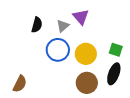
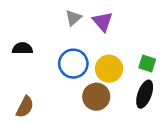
black semicircle: (37, 25) -> (22, 48), moved, turned -105
gray triangle: (63, 26) -> (73, 18), moved
brown circle: (87, 83) -> (96, 97), moved

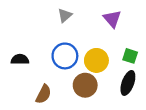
purple triangle: (103, 22) -> (112, 19), moved
black semicircle: (22, 48) -> (20, 59), moved
brown semicircle: (25, 107) -> (44, 94), moved

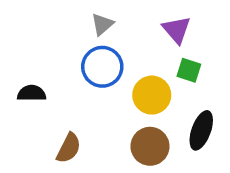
blue circle: (65, 56) -> (102, 67), moved
green square: (130, 56) -> (189, 70), moved
brown circle: (85, 85) -> (150, 146), moved

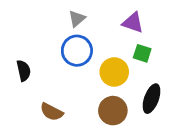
purple triangle: (176, 30) -> (133, 23), turned -30
black semicircle: (32, 93) -> (24, 71), turned 78
brown semicircle: (69, 148) -> (52, 112), turned 90

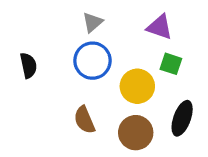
black semicircle: (24, 71) -> (28, 65), moved
brown semicircle: (52, 112) -> (84, 120), moved, turned 40

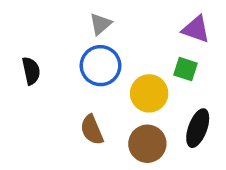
purple triangle: (160, 27) -> (196, 29), moved

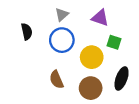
purple triangle: (196, 29) -> (100, 18), moved
black semicircle: (31, 71) -> (27, 32), moved

